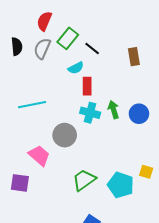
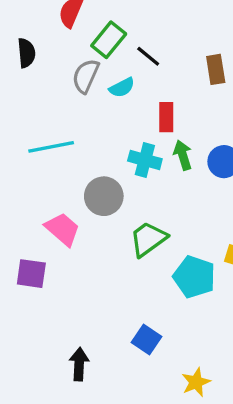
gray semicircle: (42, 49) -> (86, 76), moved
red rectangle: (87, 86) -> (166, 117), moved
green trapezoid: (84, 180) -> (148, 239), moved

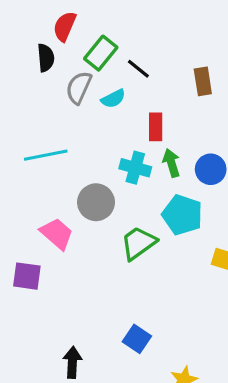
black semicircle: (26, 53) -> (46, 58), moved
cyan pentagon: (194, 277) -> (182, 215), moved

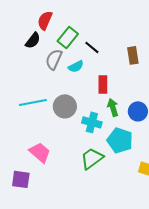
black semicircle: (46, 58) -> (33, 40), turned 42
cyan cross: (135, 168) -> (92, 122), moved
gray circle: (96, 202) -> (65, 106), moved

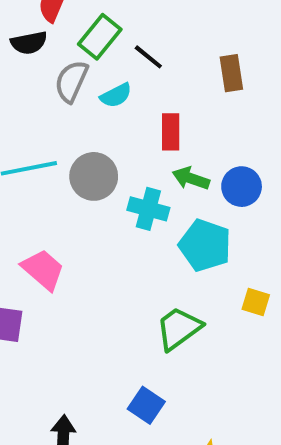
black semicircle: (33, 40) -> (29, 43), turned 42
green arrow: (113, 107) -> (191, 178), turned -54
green trapezoid: (92, 158) -> (179, 328), moved

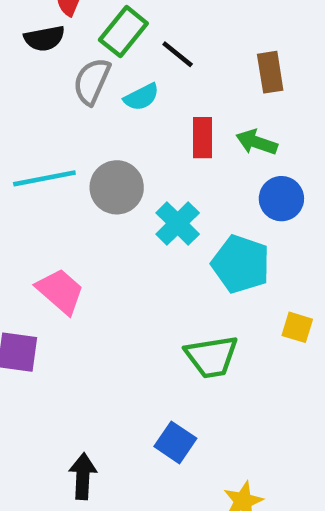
green arrow: (191, 178) -> (257, 142), moved
cyan cross: (148, 209) -> (178, 223), turned 30
green trapezoid: (179, 328) -> (211, 357), turned -153

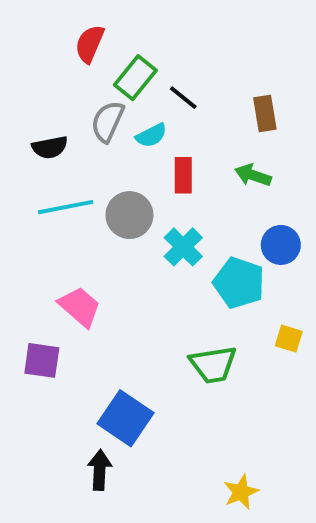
black semicircle: (44, 38) -> (50, 147), moved
red rectangle: (202, 138) -> (183, 175), moved
blue circle: (281, 199) -> (281, 245), moved
blue square: (175, 442) -> (125, 418), moved, size x1.5

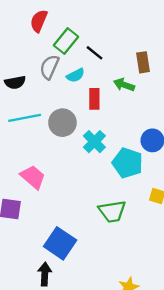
green arrow: (253, 175) -> (124, 85), moved

